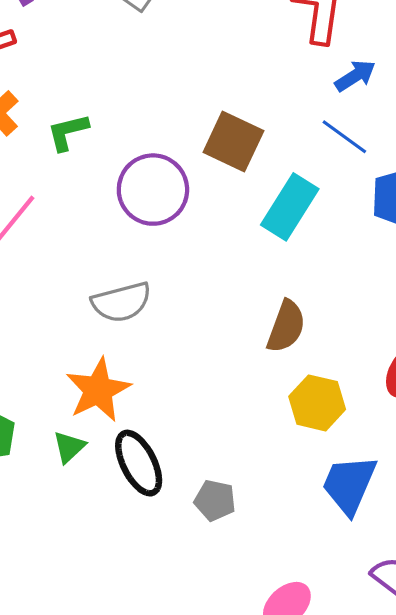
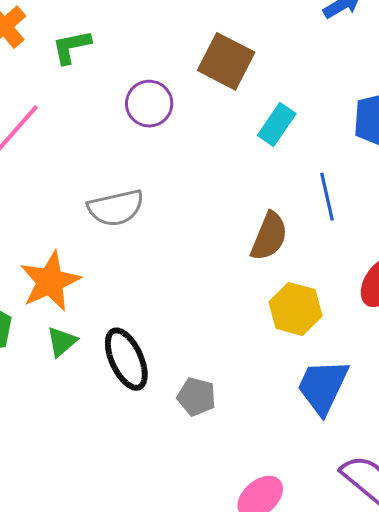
blue line: (344, 137) -> (327, 197), moved, turned 39
purple circle: (153, 190) -> (149, 104), size x0.7
cyan rectangle: (290, 207) -> (277, 124), size x0.7
orange star: (98, 390) -> (50, 281), moved

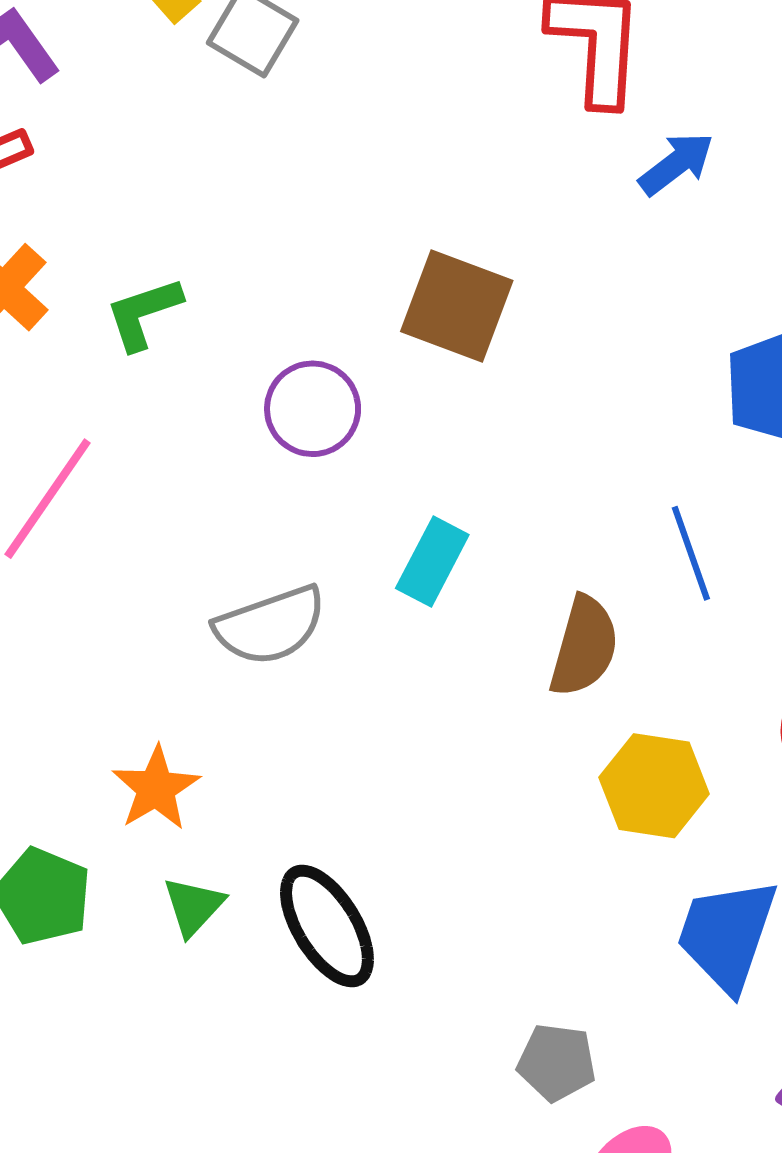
cyan rectangle: (277, 124) -> (432, 562), moved
orange star: (50, 281) -> (156, 788), size x0.7
gray pentagon: (196, 397) -> (557, 1062), moved

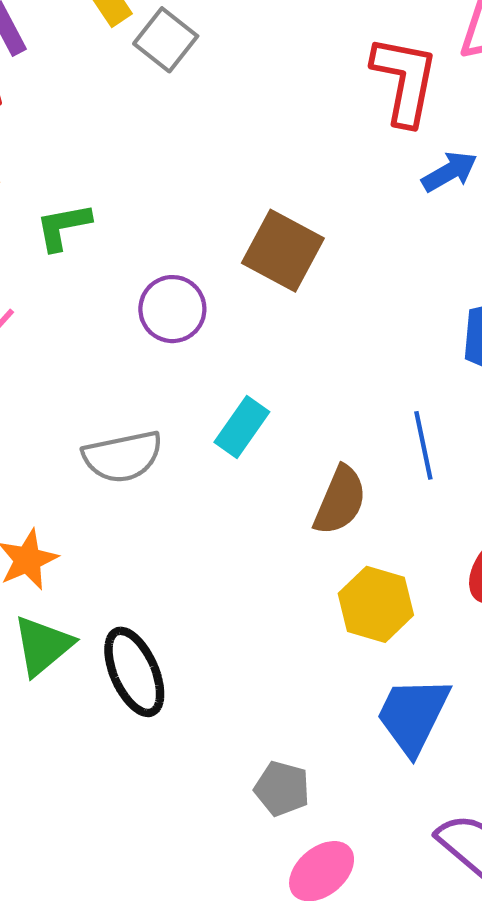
green triangle: (193, 906) -> (43, 646), size x1.4

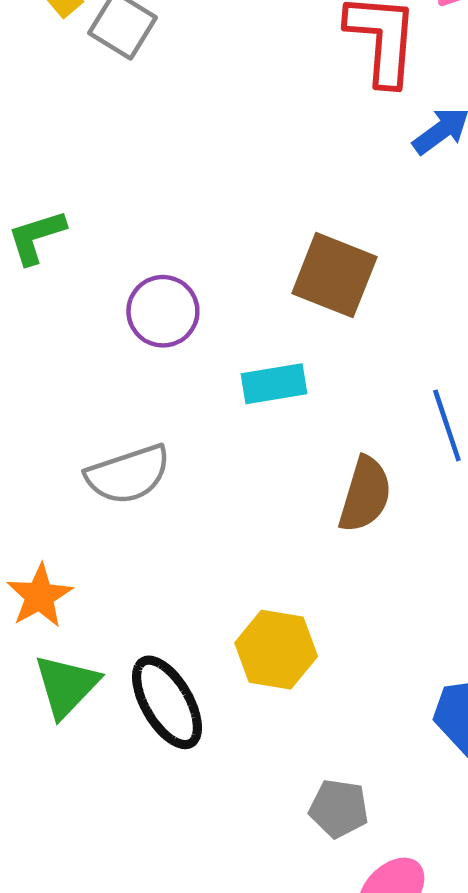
brown square: (283, 251) -> (334, 275), moved
cyan rectangle: (242, 427) -> (274, 384), moved, turned 52
yellow hexagon: (376, 604) -> (276, 650), moved

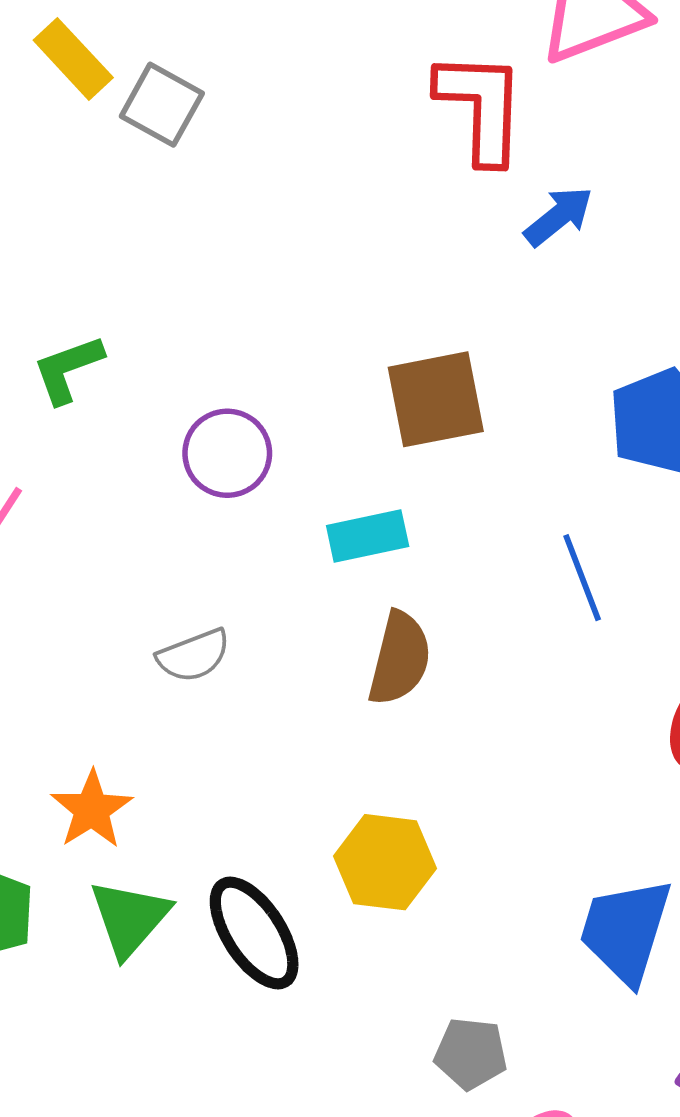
brown square: (334, 275) -> (436, 399), turned -30
gray semicircle: (128, 474) -> (194, 655), size x0.7
brown semicircle: (365, 494) -> (400, 659), moved

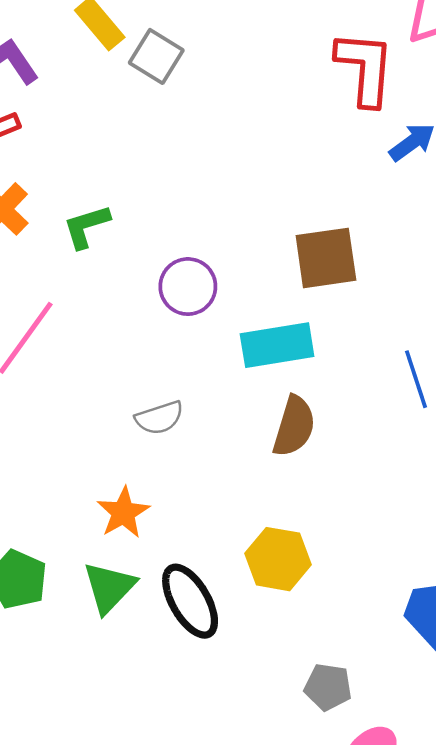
cyan rectangle: (368, 536) -> (277, 345), size x1.4
orange star: (92, 810) -> (123, 513), moved

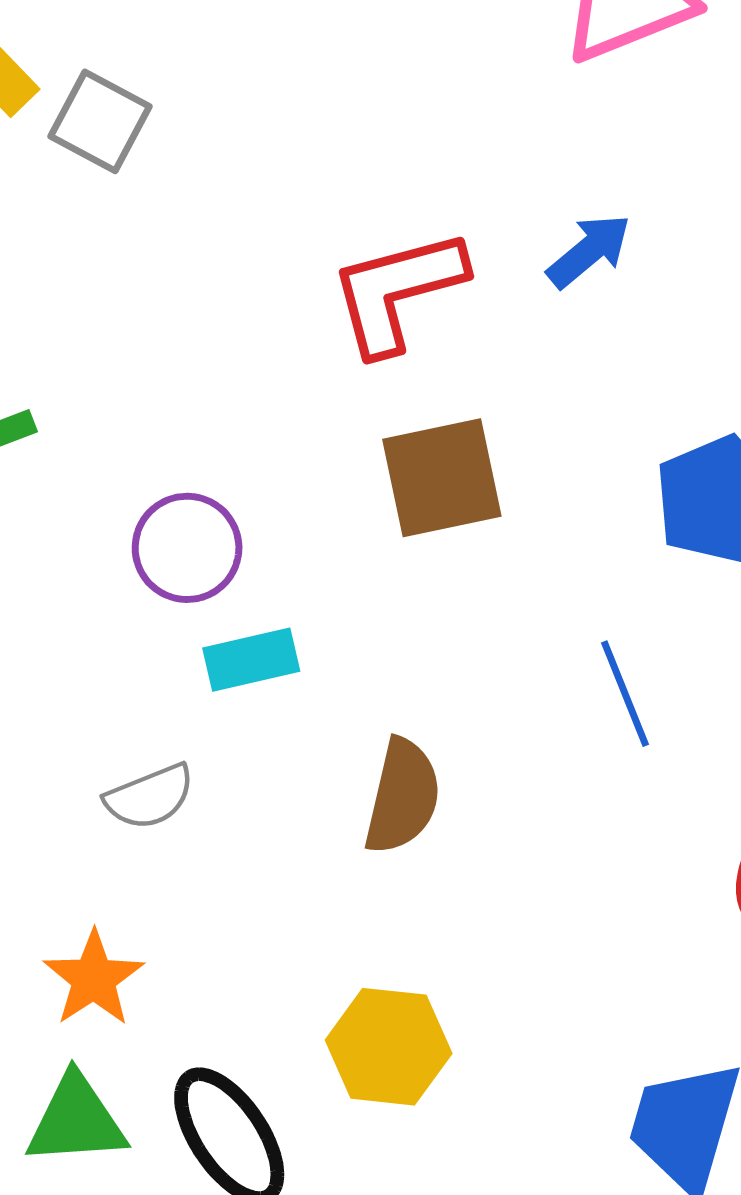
red L-shape: (365, 68) -> (397, 291), moved, turned -106
cyan rectangle: (277, 345) -> (251, 660), moved, size x0.7
green triangle: (109, 587) -> (76, 1120), turned 46

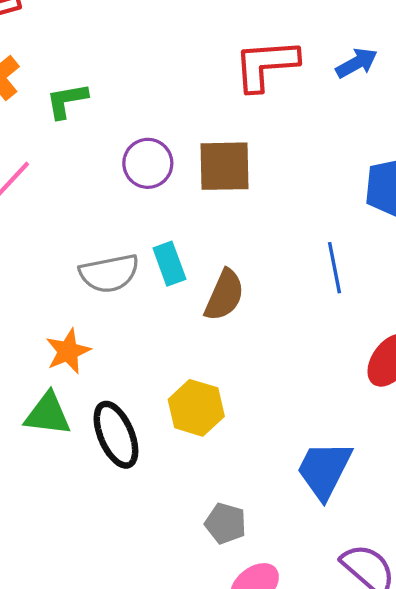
brown square: (442, 478) -> (224, 166), moved
cyan rectangle: (251, 660) -> (169, 264), moved, turned 72
gray semicircle: (150, 797) -> (109, 273), size x1.4

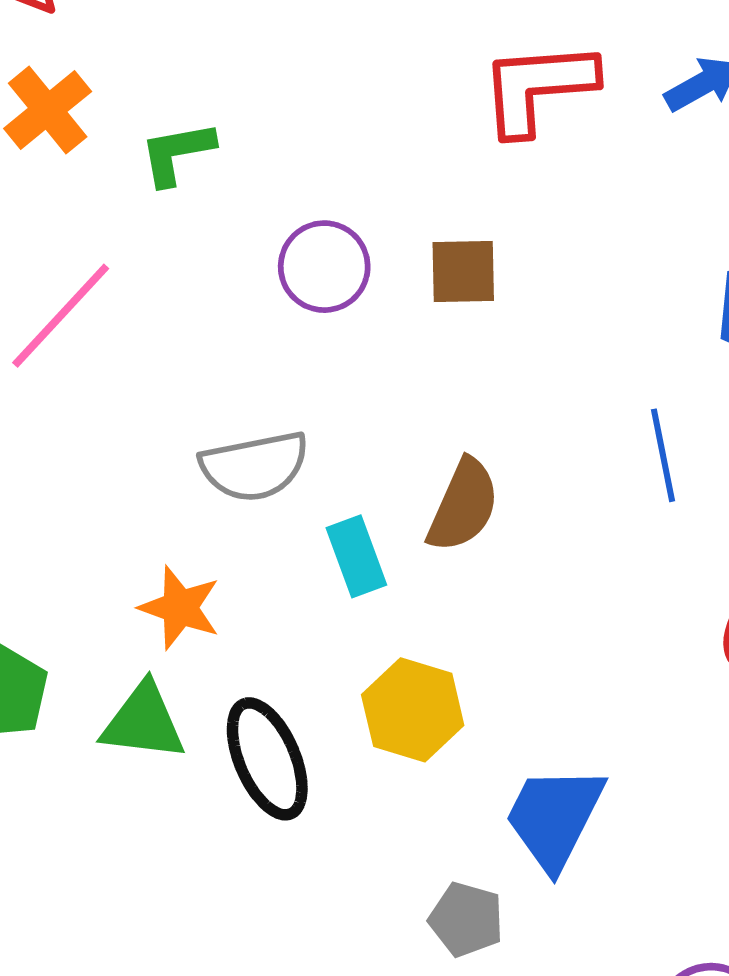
brown square: (224, 166) -> (463, 271), size x0.7
cyan rectangle: (169, 264) -> (356, 556), moved
orange star: (68, 351) -> (180, 608), turned -30
blue trapezoid: (324, 470) -> (554, 817), moved

